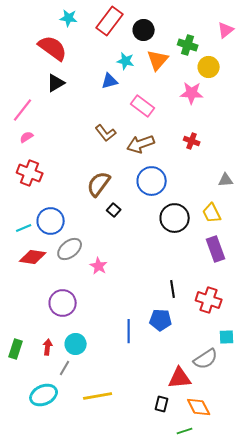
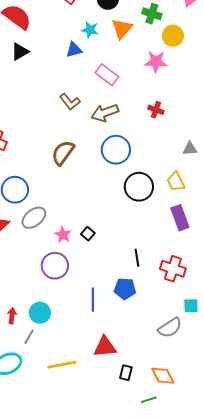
black square: (114, 210) -> (88, 234), moved
purple circle: (63, 303) -> (55, 266), moved
red triangle: (180, 378) -> (105, 347), moved

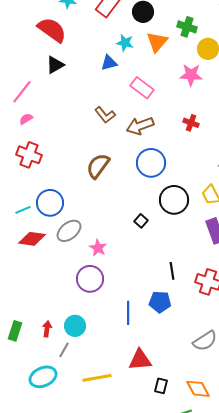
black square: (88, 234) -> (141, 221), moved

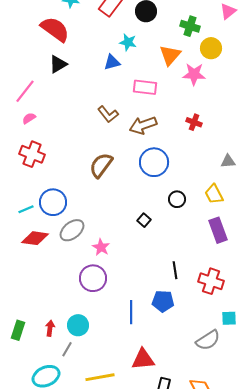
orange triangle: (157, 42) -> (170, 55), moved
pink rectangle: (142, 88) -> (145, 87), turned -30
black circle: (174, 200) -> (177, 199), size x0.6

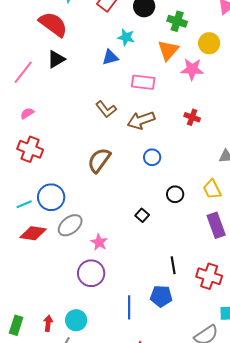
green cross: (190, 26) -> (177, 21), moved
pink line: (25, 91) -> (23, 72), moved
blue circle: (154, 162) -> (152, 157), size x0.6

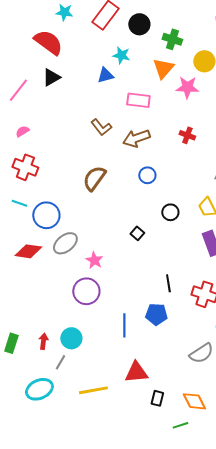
cyan line: (24, 204) -> (19, 203), moved, turned 42

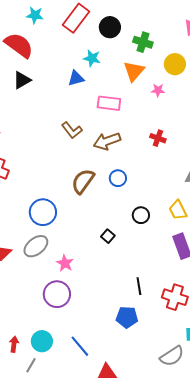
pink star: (187, 87) -> (158, 90), size x0.6
brown semicircle: (94, 178) -> (83, 181), moved
blue circle: (46, 215) -> (43, 212), moved
blue line: (124, 325) -> (80, 346), moved, turned -40

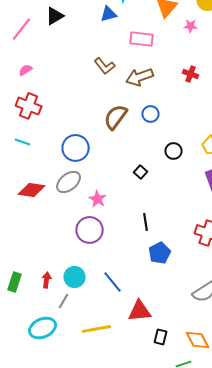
black line: (139, 286) -> (146, 222), moved
blue pentagon: (127, 317) -> (160, 253), turned -30

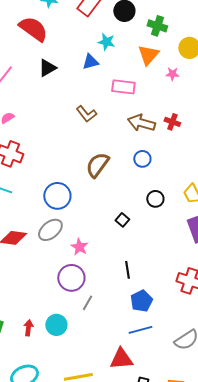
black triangle: (55, 16) -> (47, 68), moved
brown arrow: (140, 77) -> (141, 123), moved, turned 36
blue circle: (151, 114) -> (142, 159), moved
blue line: (113, 282) -> (140, 330), moved, turned -65
gray line: (64, 301) -> (87, 303), moved

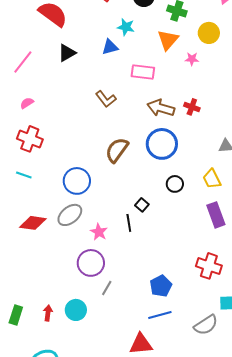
blue circle: (142, 159) -> (162, 144), size x1.8
black line: (127, 270) -> (129, 223), moved

